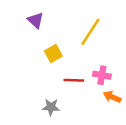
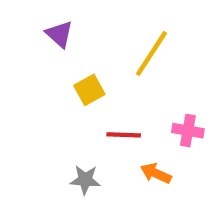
pink cross: (102, 75) -> (188, 131), moved
orange arrow: (112, 97) -> (156, 173), moved

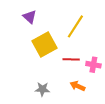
yellow square: (89, 90) -> (45, 44), size x1.6
red line: (124, 135) -> (71, 59), moved

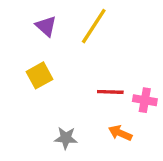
yellow line: (75, 26) -> (94, 26), moved
yellow square: (45, 44) -> (40, 75), moved, size x0.7

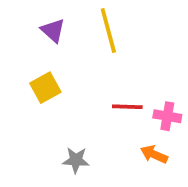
yellow line: (94, 26) -> (108, 30), turned -48
orange arrow: (120, 133) -> (154, 154), moved

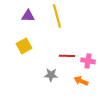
purple triangle: (53, 30) -> (28, 16), turned -40
gray star: (76, 160) -> (51, 75), moved

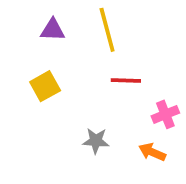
red line: (67, 56) -> (126, 81), moved
pink cross: (88, 61) -> (165, 114), turned -32

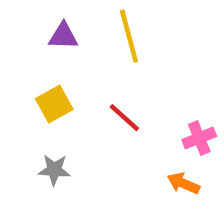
red line: (126, 81) -> (124, 118), moved, turned 40
gray star: (96, 141) -> (54, 170), moved

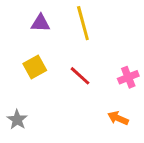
pink cross: (199, 138) -> (128, 77), moved
gray star: (54, 170) -> (17, 120), moved, turned 30

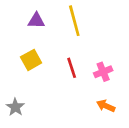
red line: (80, 76) -> (72, 68), turned 30
pink cross: (128, 77) -> (103, 72), moved

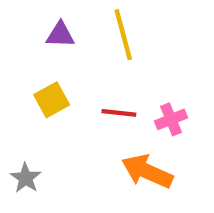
red line: (72, 68) -> (119, 113), turned -66
orange arrow: (106, 106) -> (147, 171), moved, size x1.6

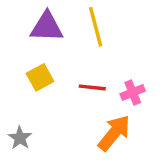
purple triangle: (60, 35) -> (47, 27), size x1.5
orange arrow: (147, 171) -> (114, 133), turned 105

